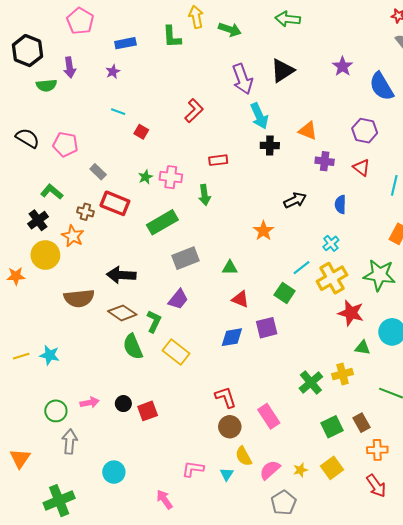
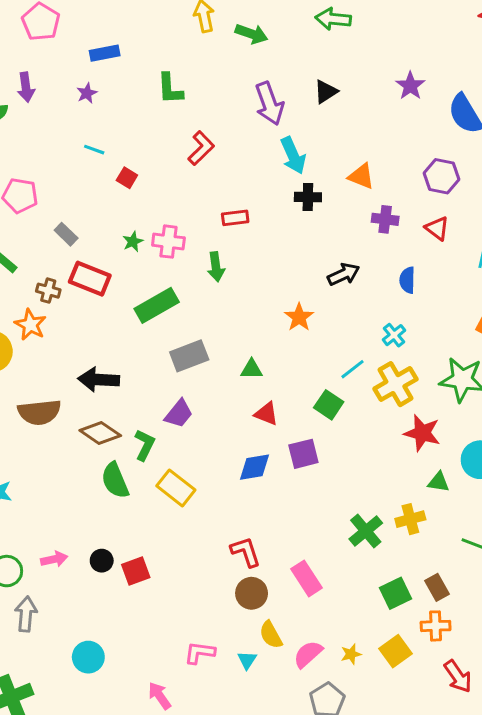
green L-shape: (172, 37) -> (170, 89), moved
black triangle: (282, 71) -> (326, 92), size x0.7
orange cross: (377, 450) -> (436, 626), moved

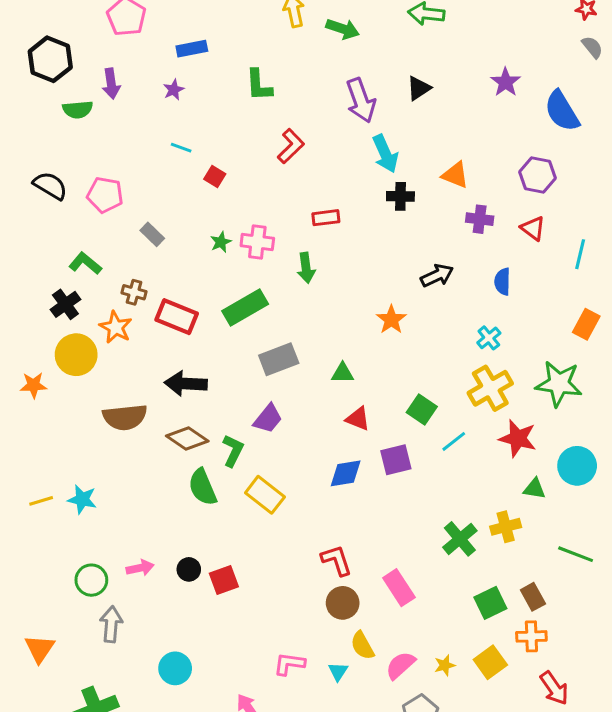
red rectangle: (90, 279) -> (177, 317), moved
cyan line: (352, 369) -> (454, 441), moved

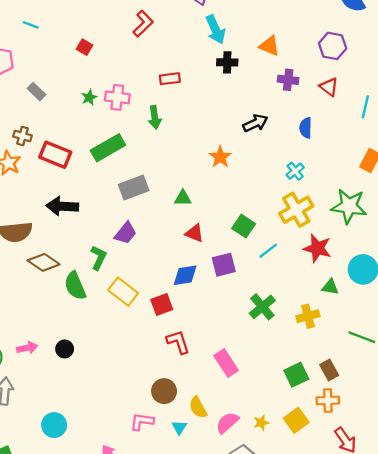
cyan line: (181, 148) -> (31, 25), moved
brown diamond: (187, 438) -> (44, 262), moved
green cross: (460, 539) -> (262, 307), moved
red square: (224, 580) -> (162, 305), moved
brown circle: (343, 603) -> (164, 391), moved

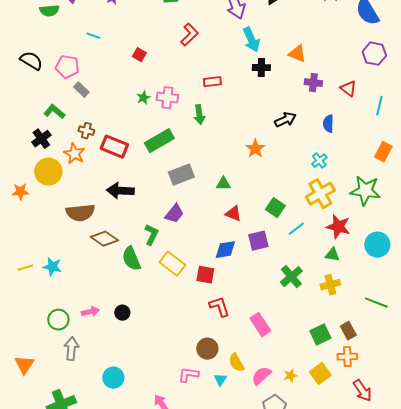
purple hexagon: (333, 46) -> (374, 54), moved
gray rectangle: (37, 92) -> (81, 90), moved
green triangle: (330, 287) -> (332, 255), moved
red square: (162, 305) -> (205, 275), turned 30

